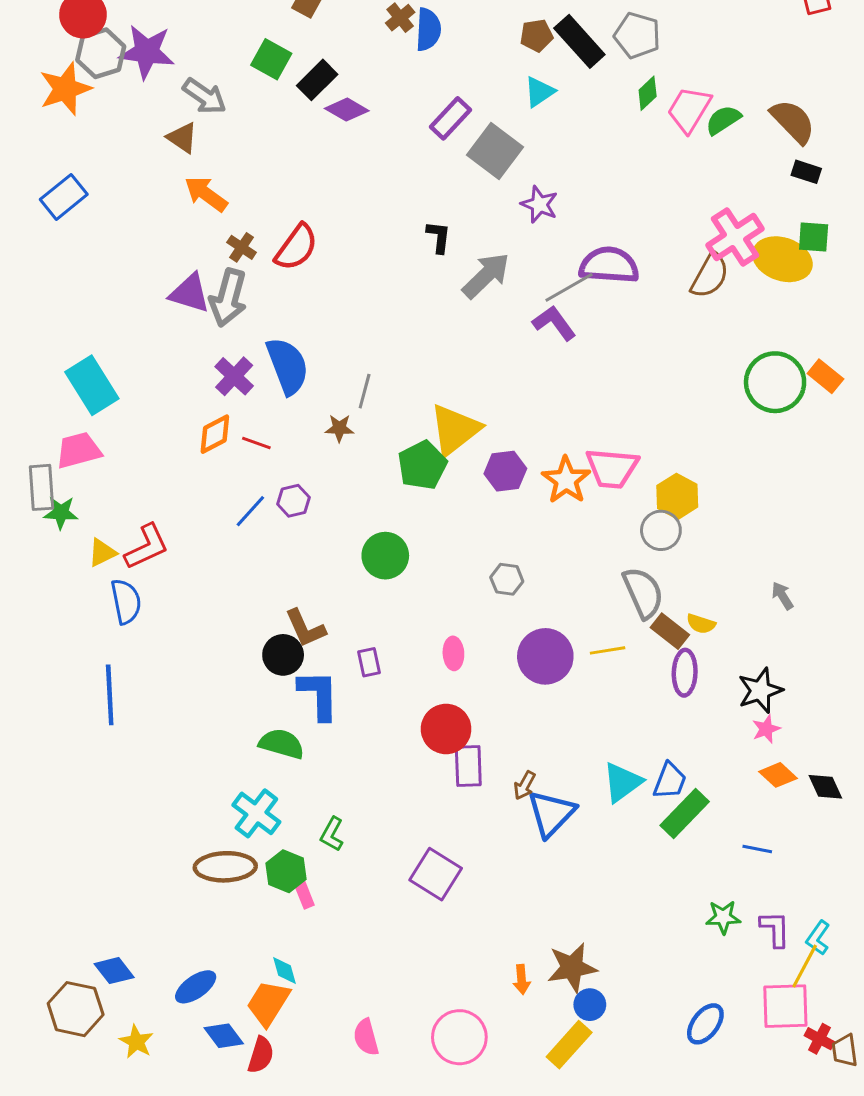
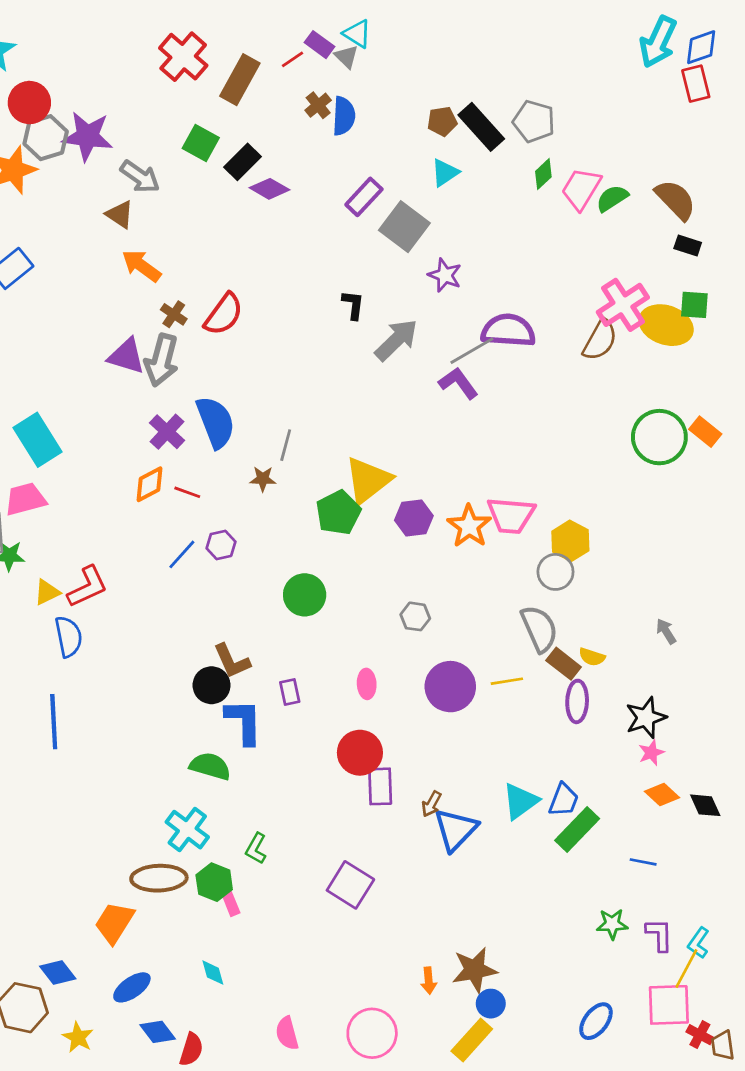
orange trapezoid: (268, 1003) -> (114, 923), moved

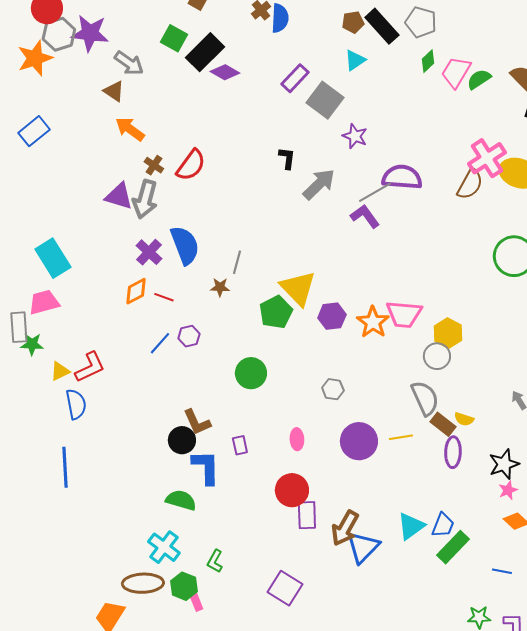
black rectangle: (243, 162) -> (205, 52), size x1.4
yellow triangle: (368, 480) -> (298, 288), turned -36
brown arrow: (431, 804) -> (345, 528), size x1.8

